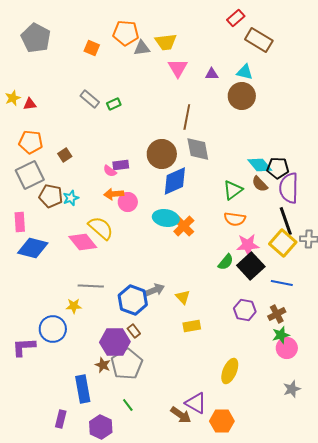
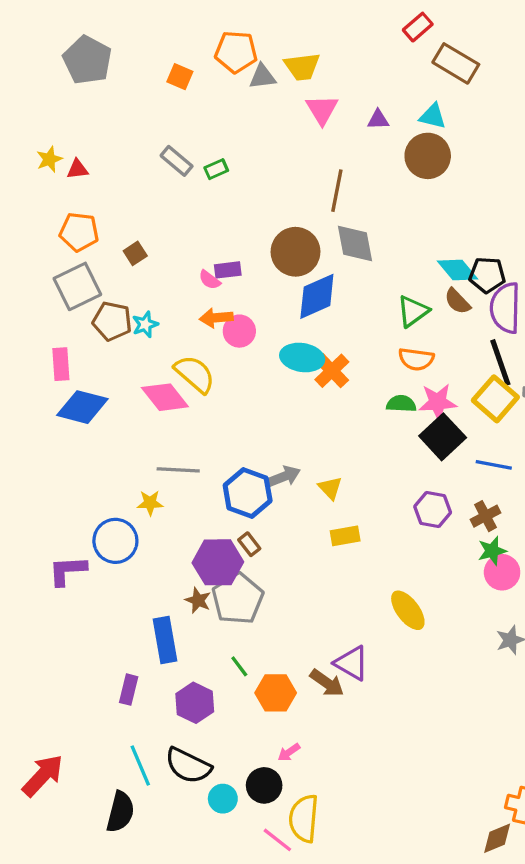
green semicircle: (226, 262) -> (401, 404), moved, turned -126
yellow ellipse: (230, 371) -> (408, 610), turned -60
orange hexagon: (222, 421) -> (276, 693), moved

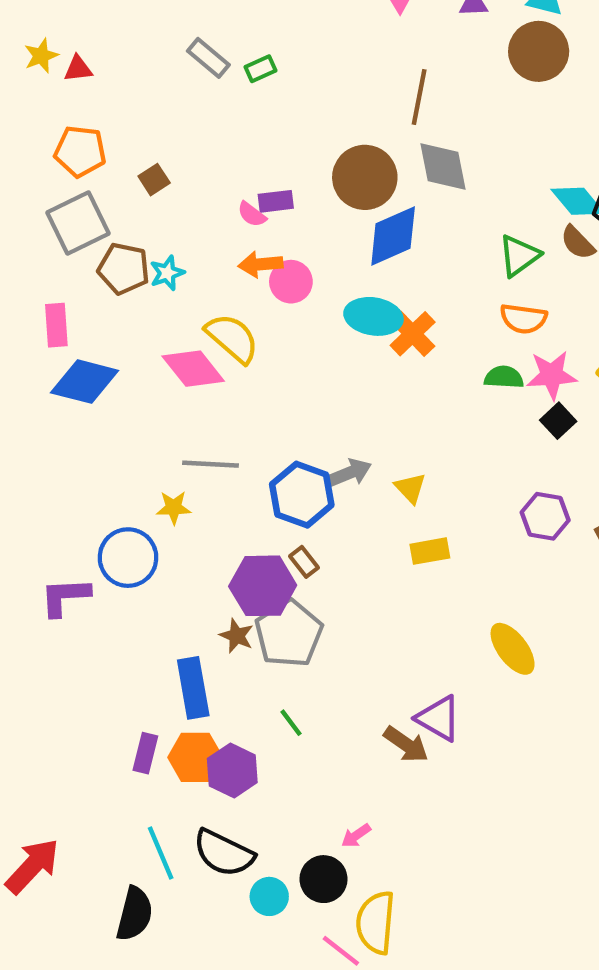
black square: (443, 437) -> (558, 421), size x0.6
orange hexagon: (276, 693) -> (195, 757), moved

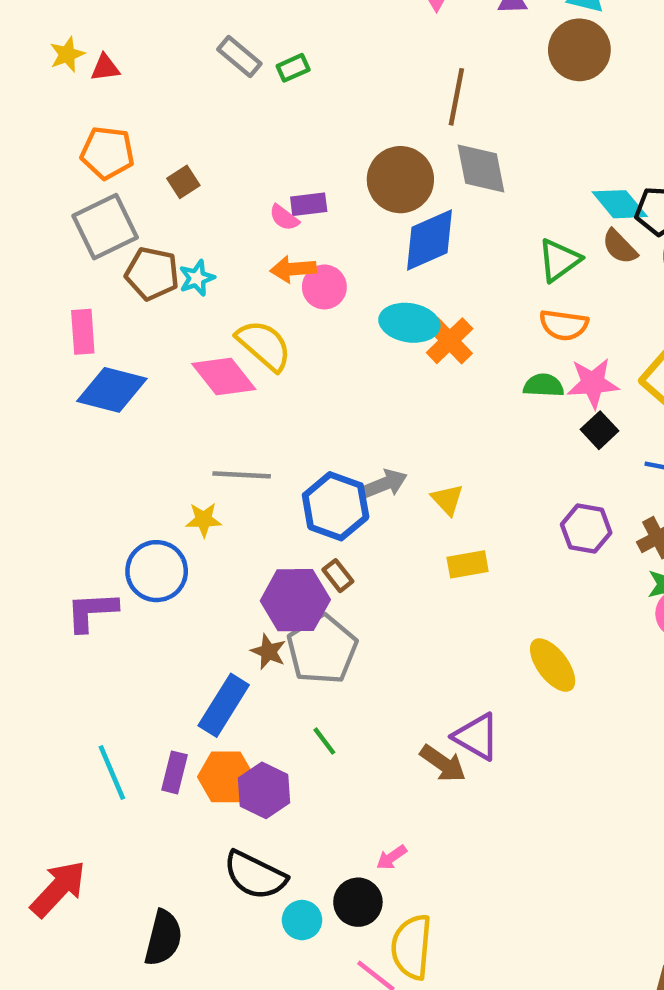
blue rectangle: (193, 688) -> (224, 705), turned 42
cyan line: (161, 853) -> (112, 772), moved

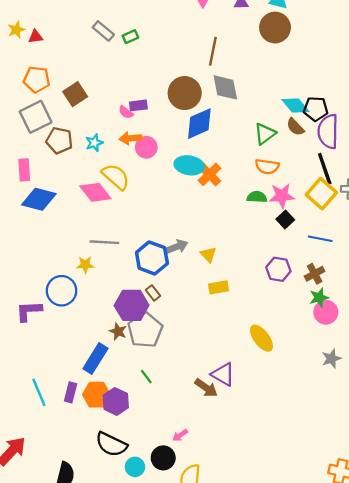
brown square: (183, 182) -> (75, 94), size x1.5
cyan star: (197, 278) -> (94, 143), moved

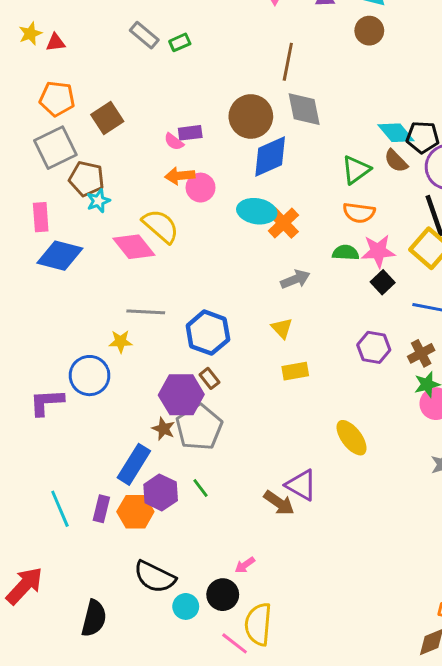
brown circle: (275, 28) -> (369, 31), size x0.7
cyan star: (94, 143) -> (98, 201), moved
gray arrow: (177, 247) -> (295, 279), moved
purple hexagon: (116, 401) -> (161, 492), moved

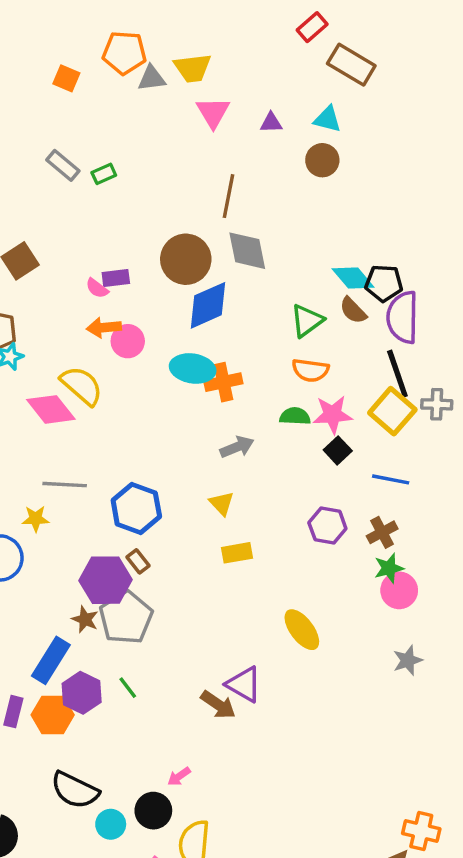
orange cross: (283, 223) -> (223, 382), turned 32

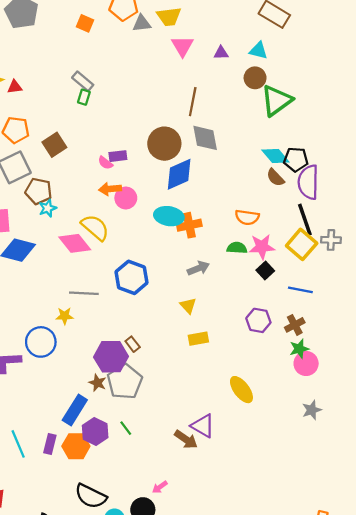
green rectangle: (104, 174) -> (84, 97), moved, turned -49
green triangle: (307, 321) -> (277, 100), moved, size x1.4
blue hexagon: (136, 508) -> (131, 277), moved

